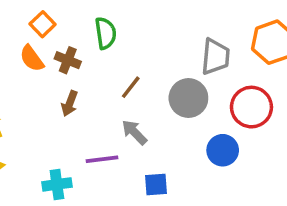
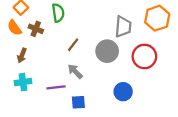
brown arrow: (70, 103) -> (22, 55), moved
blue circle: (223, 150) -> (123, 92), moved
cyan cross: (57, 184) -> (23, 82), moved
blue square: (156, 184) -> (78, 102), moved

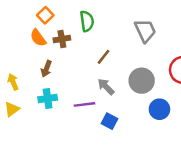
gray trapezoid: (123, 27) -> (145, 31), moved, turned -30
brown cross: (36, 29) -> (62, 39), turned -32
gray circle: (107, 51) -> (142, 81), moved
blue square: (78, 102) -> (109, 121), turned 32

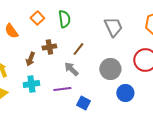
orange square: (45, 15) -> (37, 18), moved
orange semicircle: (38, 38) -> (11, 31), moved
brown cross: (62, 39) -> (49, 47), moved
gray arrow: (106, 87) -> (71, 69), moved

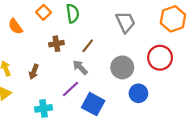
brown arrow: (30, 59) -> (34, 72), moved
cyan cross: (31, 84) -> (43, 108), moved
purple line: (62, 89) -> (70, 89), turned -36
blue square: (83, 103) -> (93, 104), size x1.5

